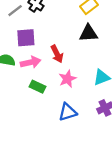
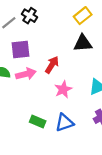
red arrow: (57, 54) -> (52, 65), turned -120
green rectangle: (38, 87) -> (38, 122), moved

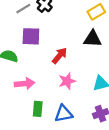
pink arrow: (26, 74) -> (25, 84), moved
green rectangle: (38, 122) -> (38, 109), turned 64

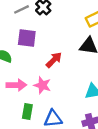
pink star: (67, 81) -> (42, 85), moved, turned 30

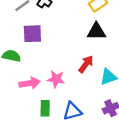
red arrow: (54, 60) -> (86, 64), moved

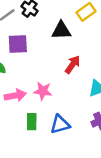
black triangle: (96, 31) -> (61, 30), moved
red arrow: (86, 64) -> (73, 64), moved

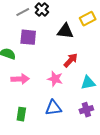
pink star: (43, 91) -> (55, 79), moved
green rectangle: (32, 122) -> (21, 114), moved

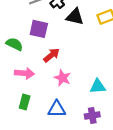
black triangle: (65, 31) -> (75, 17), moved
red arrow: (71, 60) -> (51, 55), moved
green rectangle: (21, 114) -> (25, 102), moved

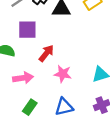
green rectangle: (25, 102) -> (30, 107), turned 32

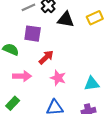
green rectangle: (30, 107) -> (13, 103), moved

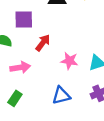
pink star: (58, 78) -> (69, 61), moved

